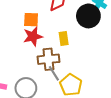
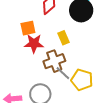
red star: (33, 36) -> (34, 44), turned 30

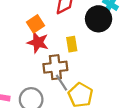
orange square: (28, 28) -> (35, 24), turned -35

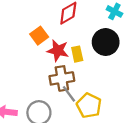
black circle: (99, 19) -> (106, 42), moved
red star: (38, 42) -> (58, 51), moved

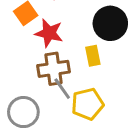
yellow rectangle: (77, 54) -> (93, 56), moved
yellow pentagon: (89, 106) -> (87, 104), turned 30

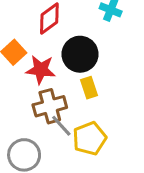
black circle: (110, 23) -> (80, 54), moved

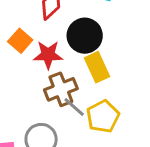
yellow rectangle: (89, 88) -> (97, 67), size x1.4

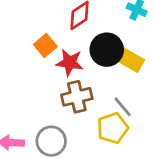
yellow rectangle: (97, 67) -> (130, 60), moved, turned -44
gray line: (74, 107) -> (123, 107), moved

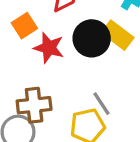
yellow rectangle: (130, 60) -> (118, 35), moved
brown cross: (77, 97) -> (34, 105), moved

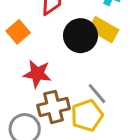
red star: (49, 48) -> (37, 74), moved
brown cross: (34, 105) -> (54, 107), moved

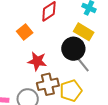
black circle: (80, 36) -> (73, 49), moved
gray line: (97, 94) -> (83, 65), moved

